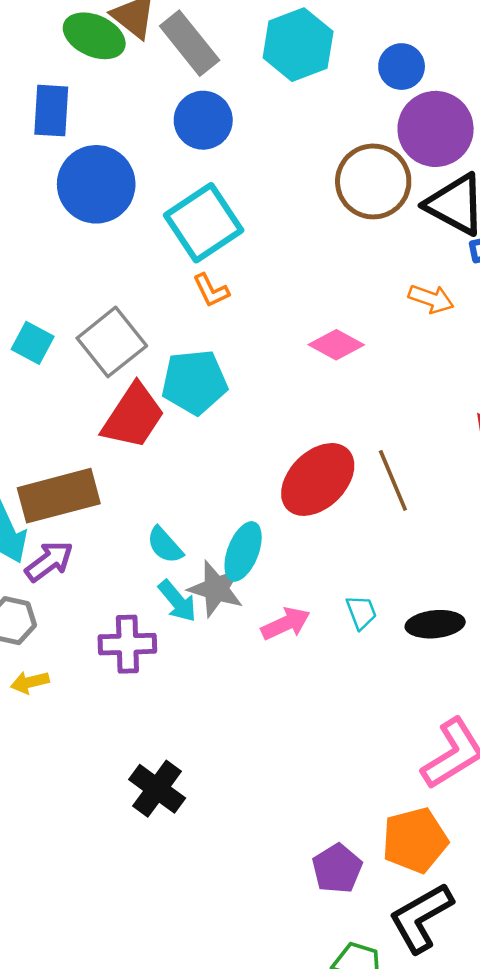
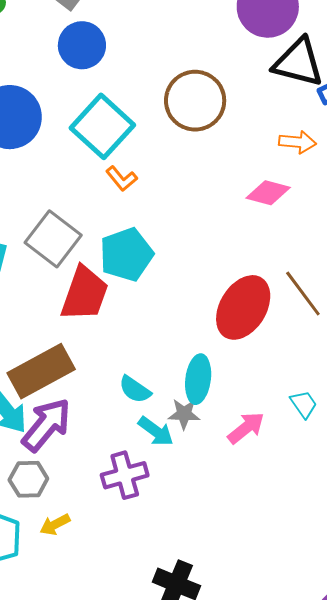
brown circle: (373, 181) -> (195, 101), moved
pink diamond: (336, 345) -> (268, 193), moved
purple arrow: (49, 561) -> (46, 425), size x1.4
gray star: (216, 589) -> (184, 414), size x0.7

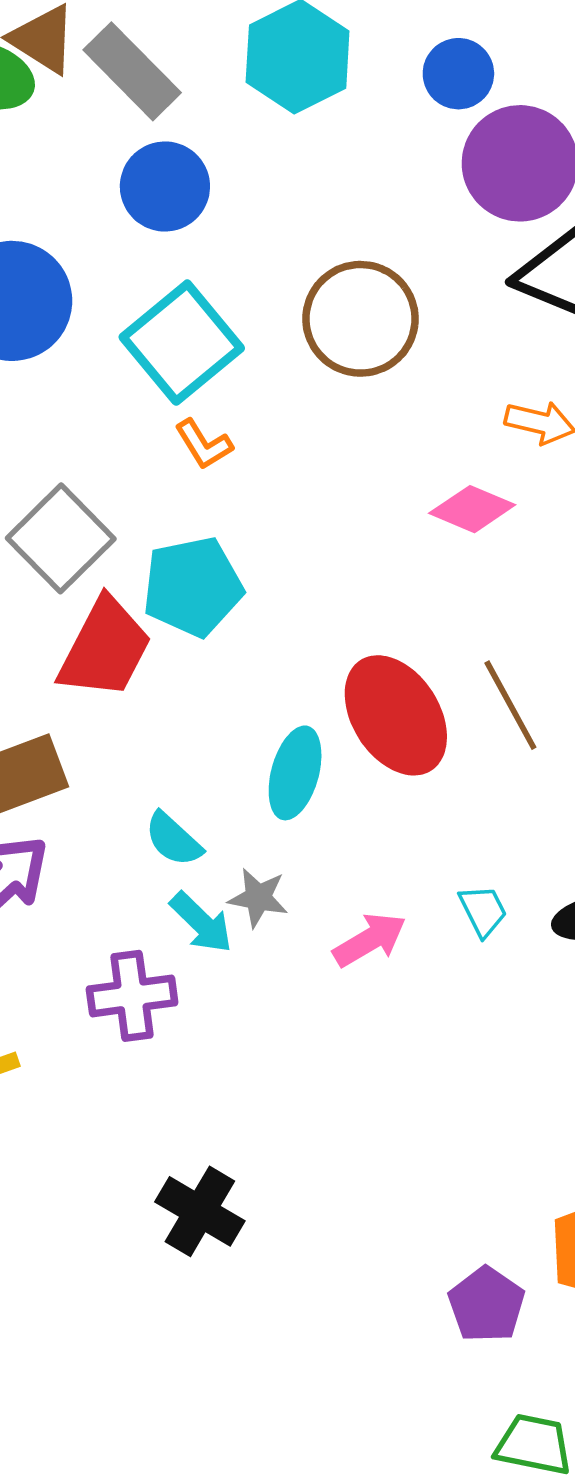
red ellipse: (243, 307) -> (396, 715), turned -72
cyan ellipse: (198, 379) -> (295, 773), moved

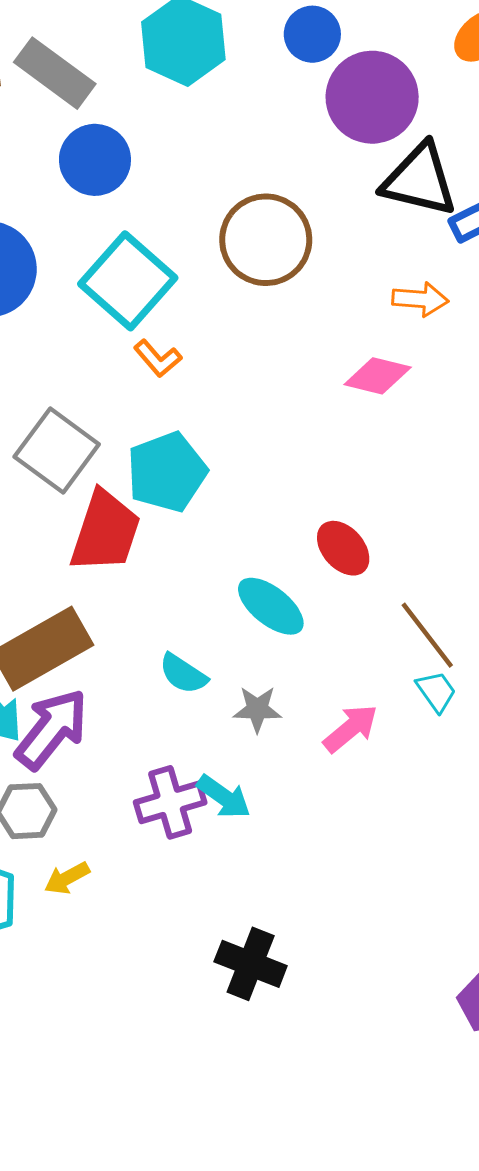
brown line: (510, 705) -> (427, 635), moved
red ellipse: (396, 715) -> (343, 548), size x0.6
cyan ellipse: (295, 773) -> (271, 606), turned -58
cyan arrow: (201, 923) -> (224, 797), moved

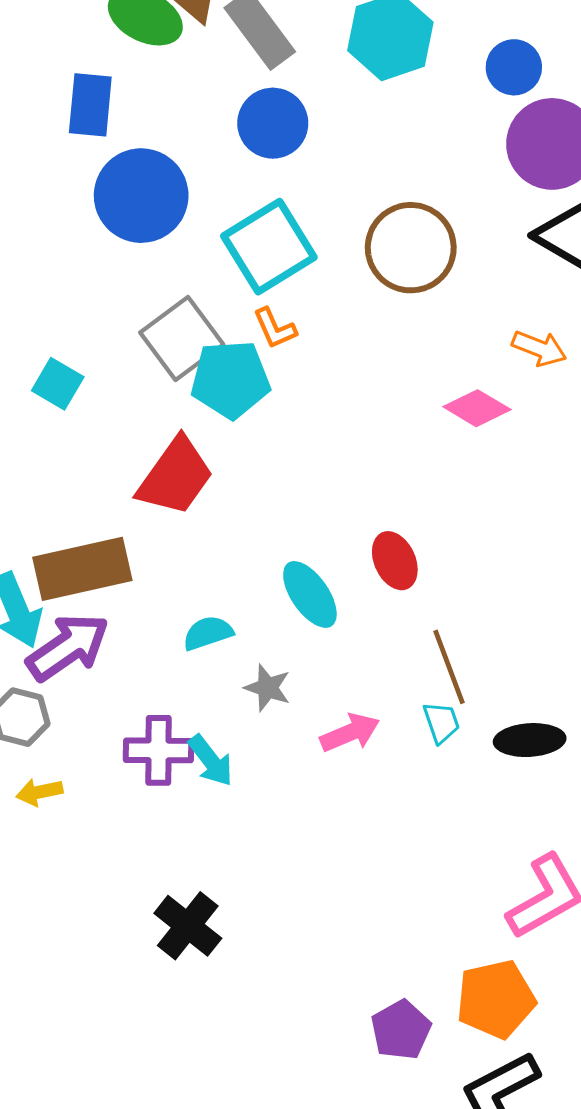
gray square: (57, 450) -> (182, 338), moved
cyan pentagon: (167, 472) -> (230, 379), moved
cyan semicircle: (183, 674) -> (208, 633), turned 111

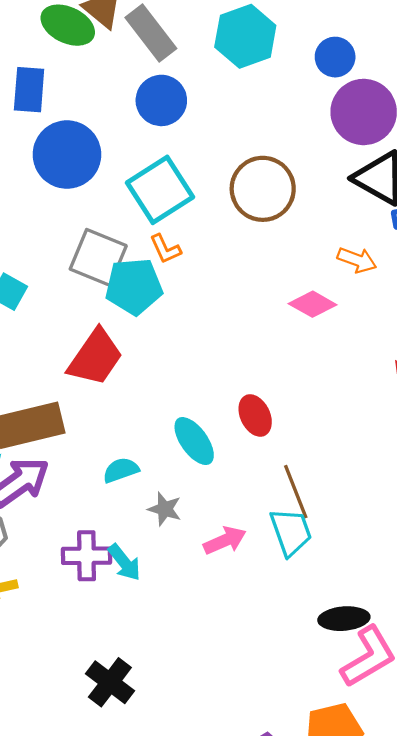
gray square: (182, 338) -> (98, 257), turned -30
cyan trapezoid: (441, 722) -> (291, 532), size x1.6
black ellipse: (530, 740) -> (344, 619), moved

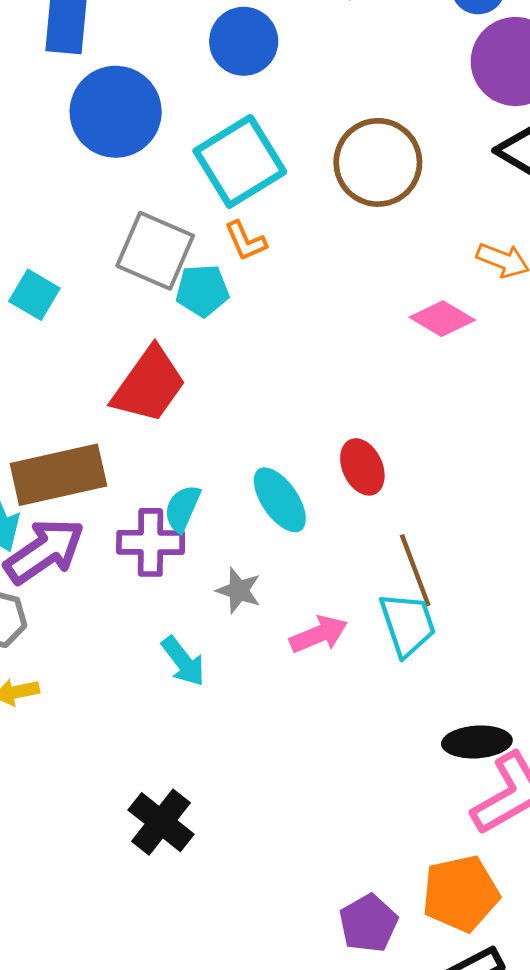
cyan pentagon: (134, 286) -> (202, 291), size x0.7
cyan semicircle: (121, 470) -> (182, 508), moved, turned -48
purple cross: (87, 556) -> (151, 542), moved

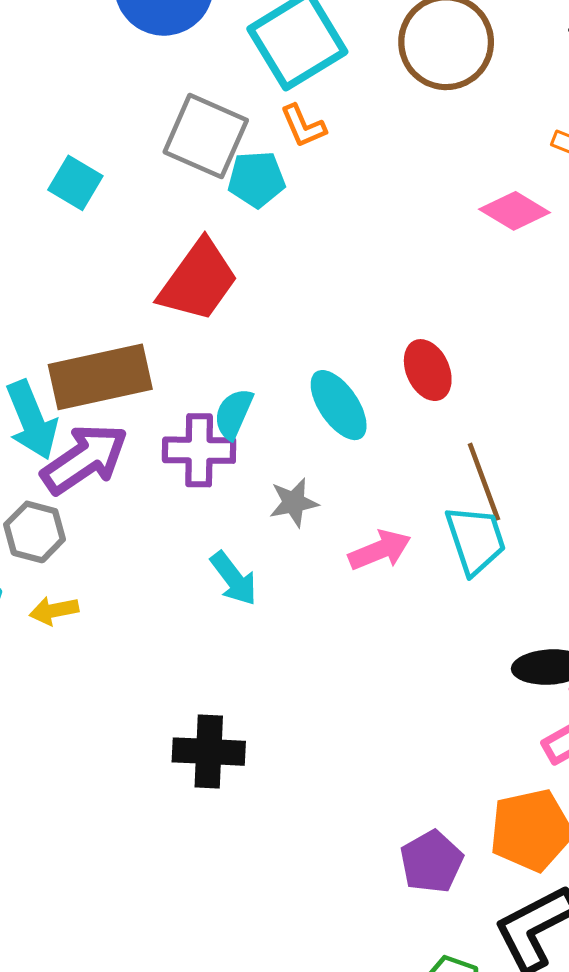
gray star: (239, 590) -> (294, 502), turned -30
black cross: (161, 822) -> (209, 752), turned -36

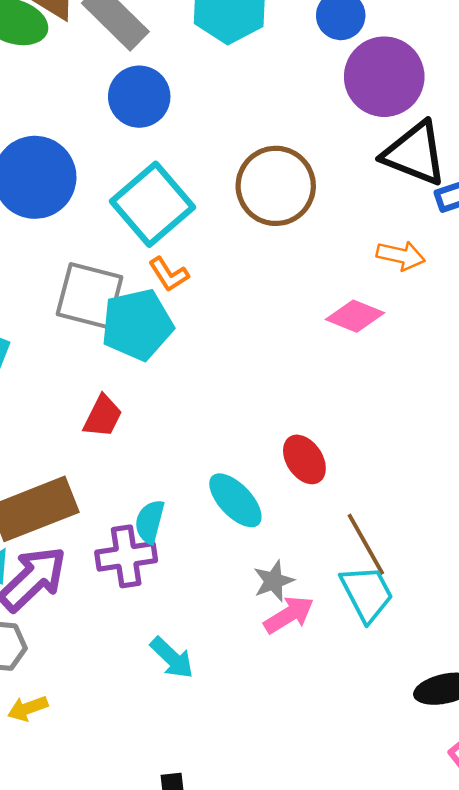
cyan pentagon: (256, 179) -> (137, 325), size x1.5
red trapezoid: (198, 281) -> (103, 416), size x0.6
gray star: (294, 502) -> (274, 581), moved

